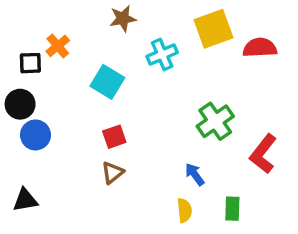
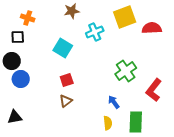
orange cross: (58, 46) -> (28, 18), moved, turned -32
green rectangle: (232, 209) -> (136, 122), size x1.5

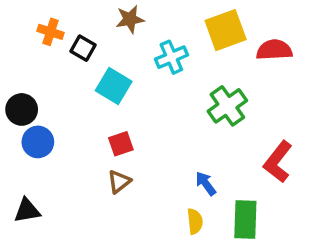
black square: (18, 37) -> (83, 48), moved, turned 32
green cross: (126, 71) -> (227, 106), moved

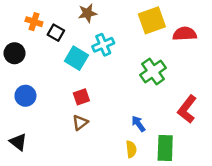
cyan cross: (171, 57) -> (103, 45), moved
black circle: (22, 109) -> (15, 53), moved
black triangle: (27, 211) -> (18, 142), turned 48

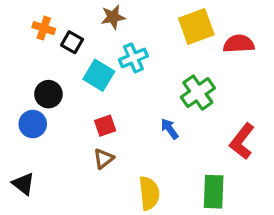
black circle: (15, 53) -> (48, 94), moved
blue arrow: (138, 124) -> (170, 129), moved
yellow semicircle: (131, 149) -> (149, 193), moved, size x1.5

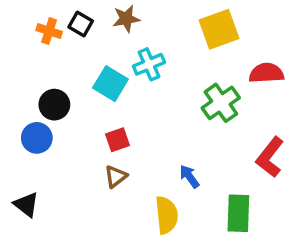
black square: (72, 42) -> (81, 24), moved
red semicircle: (239, 44) -> (266, 73), moved
blue arrow: (170, 129) -> (189, 176), moved

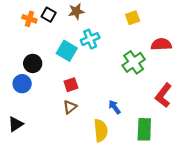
yellow square: (219, 29) -> (133, 18), size x0.6
black triangle: (26, 205) -> (16, 124), turned 49

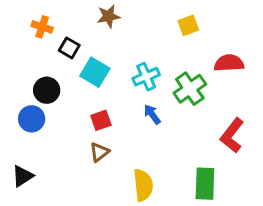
black square: (49, 15) -> (69, 48), moved
cyan cross: (90, 39) -> (146, 77), moved
blue arrow: (115, 107) -> (152, 114), moved

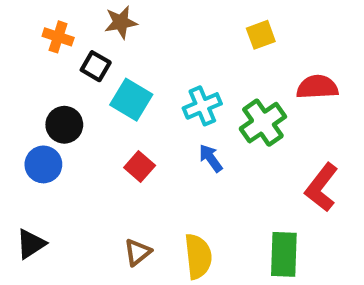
brown star: (108, 16) -> (121, 22), moved
red square: (101, 120) -> (140, 167), turned -30
brown triangle: (99, 152) -> (137, 252), moved

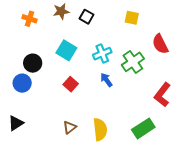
yellow square: (261, 35) -> (132, 18), turned 32
black square: (96, 66) -> (86, 17), moved
red semicircle: (317, 87) -> (160, 44), turned -114
green rectangle: (284, 254) -> (143, 128), turned 55

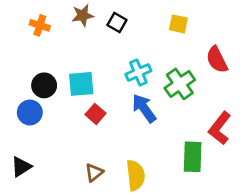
cyan square: (66, 50) -> (81, 84), moved, turned -36
blue arrow: (106, 80) -> (144, 108), size x1.5
green rectangle: (143, 128) -> (193, 157), moved, turned -55

